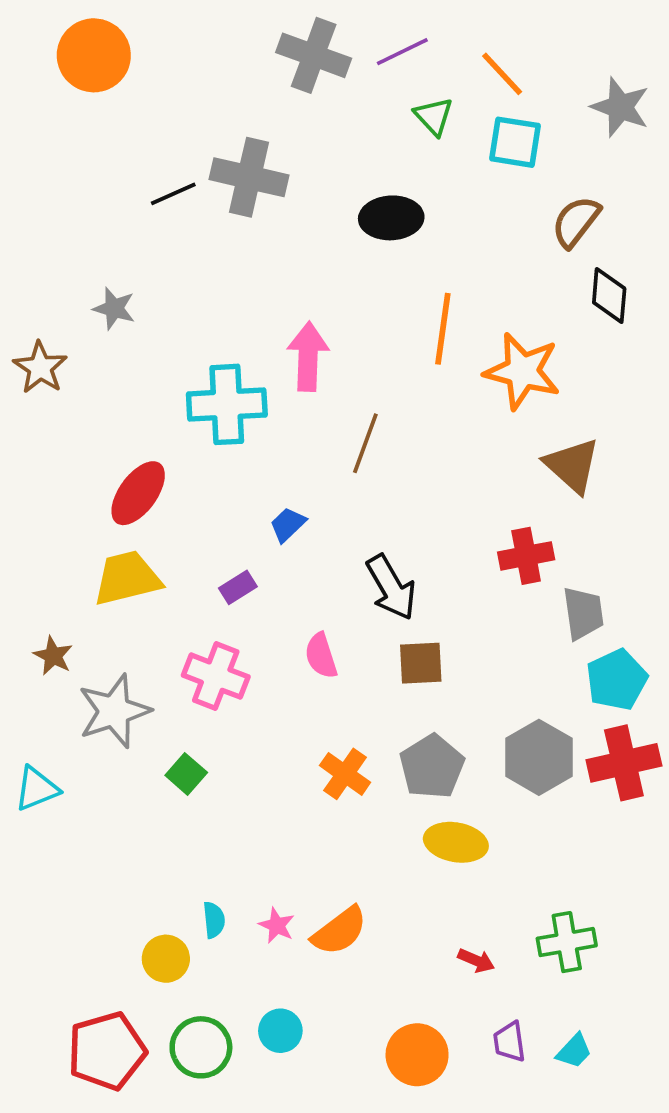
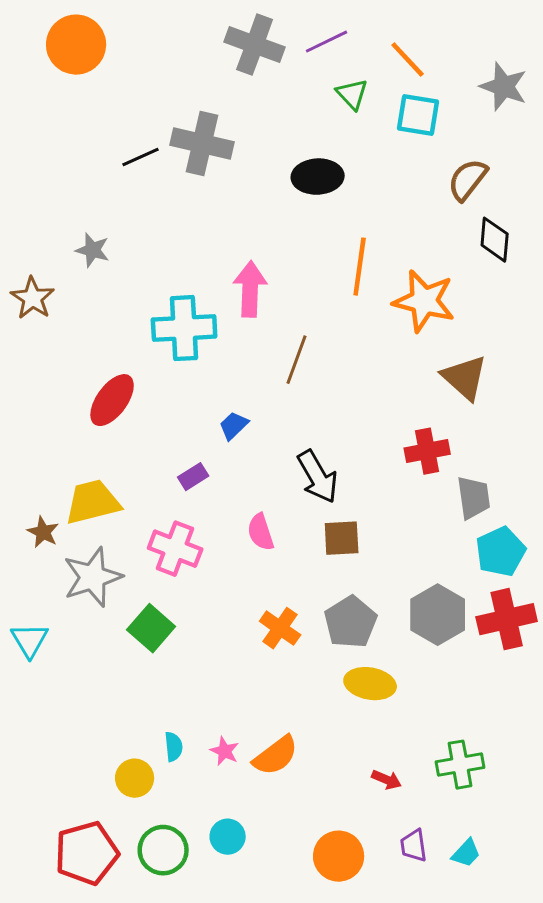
yellow trapezoid: (127, 578) -> (93, 502), moved
green square: (186, 774) -> (151, 628), size x1.4
cyan triangle: (37, 789) -> (30, 640), turned -39

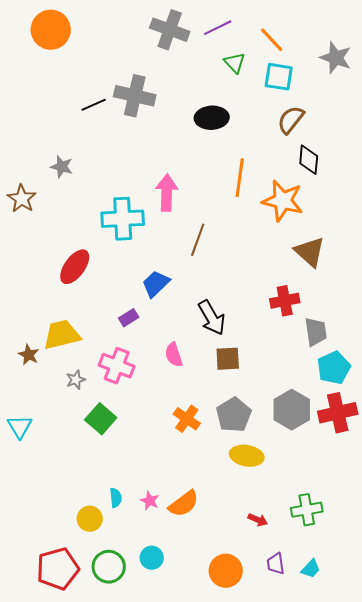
brown semicircle: (468, 180) -> (291, 120), moved
black diamond: (495, 240) -> (309, 160), moved
blue trapezoid: (234, 426) -> (156, 284), size x1.4
gray star: (93, 577) -> (76, 380), moved, size x0.5

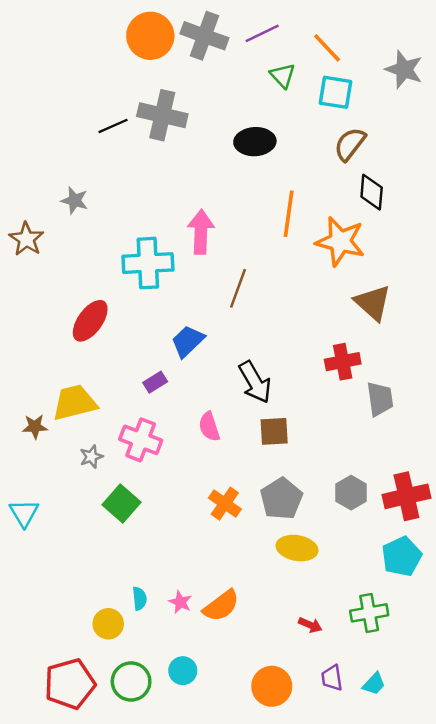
orange circle: (51, 30) -> (150, 36), moved
brown star: (29, 355) -> (35, 427), turned -30
cyan pentagon: (334, 368) -> (402, 556), moved
gray hexagon: (292, 410) -> (351, 493), size x0.7

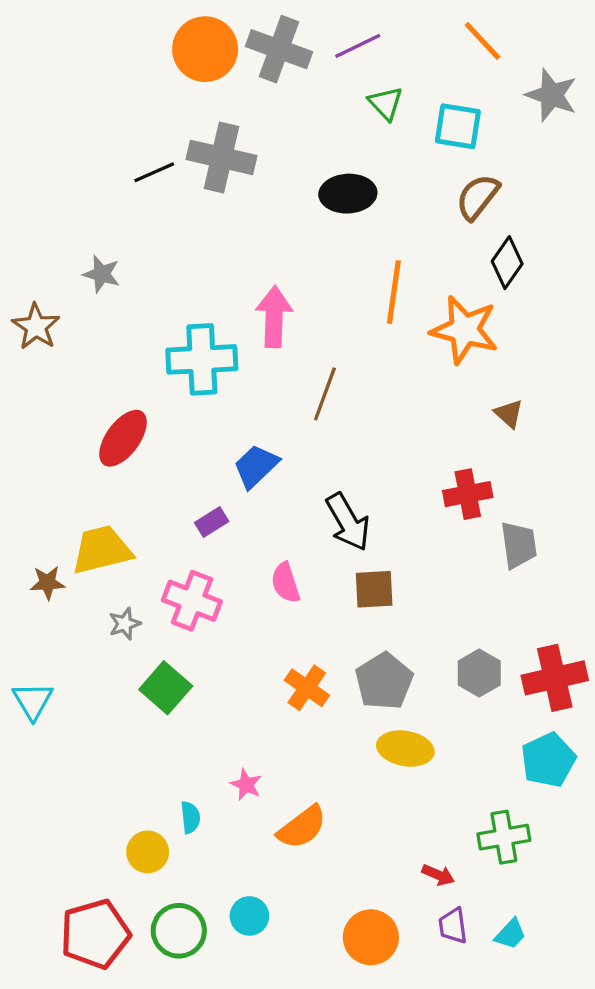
orange line: (327, 48) -> (483, 41), moved
black diamond: (372, 192) -> (507, 263), turned 30
brown triangle: (373, 303) -> (509, 414), size x0.6
pink star: (180, 602) -> (246, 785), moved
red arrow: (310, 625) -> (438, 875), moved

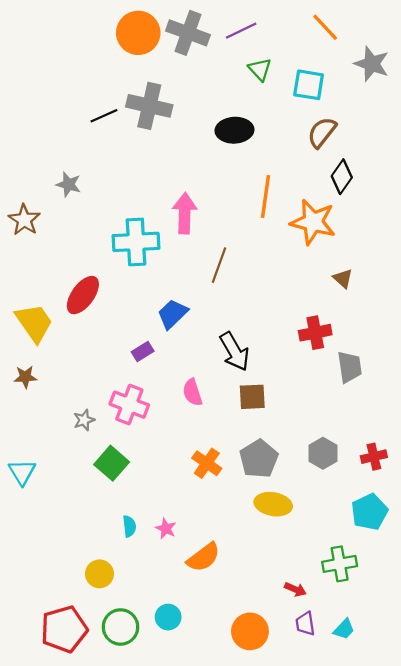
yellow trapezoid: (102, 550) -> (34, 323), moved, turned 69
brown star: (47, 583) -> (25, 377), moved
red cross: (555, 678) -> (374, 457), size x0.6
cyan semicircle: (190, 817) -> (129, 526), moved

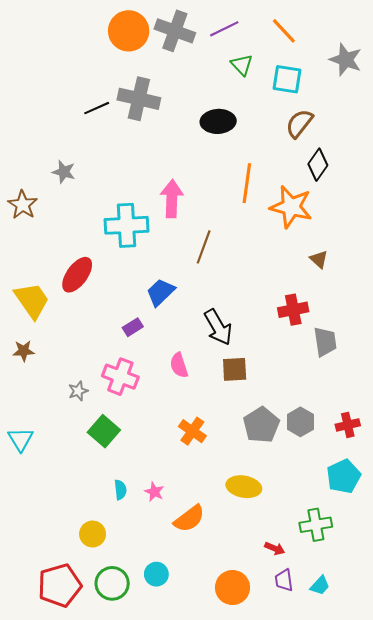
orange line: (325, 27) -> (284, 31), moved
gray pentagon: (259, 459) -> (261, 425), moved
yellow ellipse: (273, 504) -> (244, 487), moved

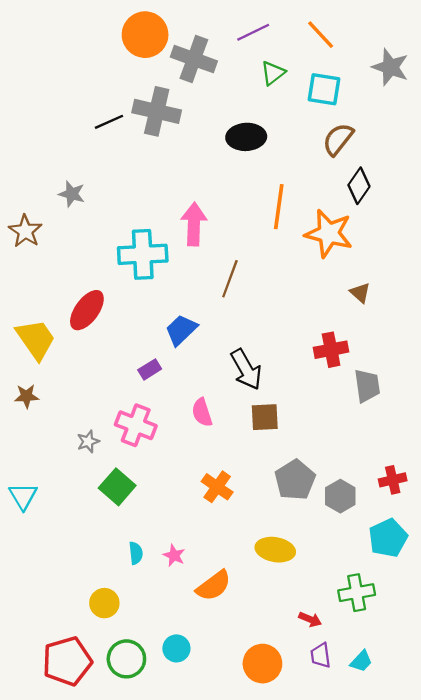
gray cross: (175, 31) -> (194, 59), moved
green triangle: (242, 65) -> (273, 73), turned 35
gray hexagon: (300, 422) -> (340, 496), moved

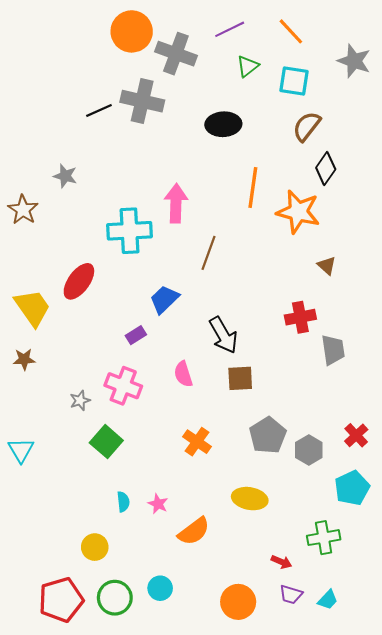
red cross: (393, 480) -> (356, 435), turned -30
purple trapezoid: (321, 655) -> (291, 595), turned -65

